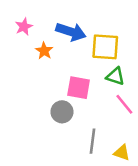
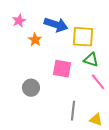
gray circle: (62, 112) -> (31, 88), moved

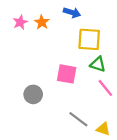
blue arrow: (56, 25) -> (72, 13), moved, size x0.7
orange star: (35, 40) -> (42, 22), moved
gray line: (73, 111) -> (78, 119), turned -60

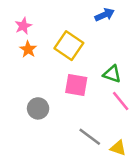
blue arrow: (72, 13) -> (105, 15), moved, turned -42
orange star: (42, 22) -> (28, 49), moved
yellow square: (89, 39) -> (69, 46), moved, turned 30

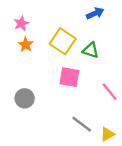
green triangle: (112, 74) -> (91, 50), moved
gray circle: (38, 108) -> (25, 98), moved
yellow triangle: (118, 148) -> (107, 134), turned -48

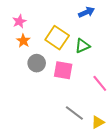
green triangle: (91, 50) -> (82, 46), turned -42
gray circle: (25, 98) -> (37, 63), moved

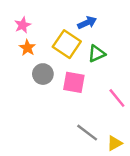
blue arrow: (87, 12) -> (87, 23), moved

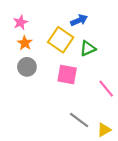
gray circle: (43, 74) -> (27, 67), moved

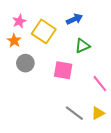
yellow square: (61, 40) -> (44, 31), moved
orange star: (25, 43) -> (14, 41), moved
yellow triangle: (104, 130) -> (98, 113), moved

